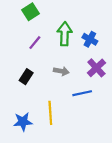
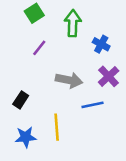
green arrow: (65, 34) -> (73, 23), moved
gray arrow: (61, 71) -> (69, 80), size x1.5
black rectangle: (26, 77) -> (21, 100), moved

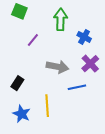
green square: (34, 13) -> (19, 11), moved, turned -35
blue star: (26, 137) -> (22, 114), turned 30

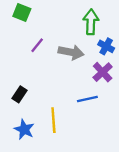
green arrow: (61, 19) -> (91, 22), moved
blue cross: (84, 37) -> (106, 46), moved
gray arrow: (57, 67) -> (71, 52), moved

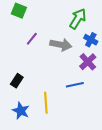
green arrow: (91, 22) -> (78, 19), turned 30

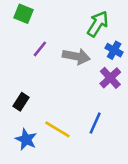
blue line: (75, 85) -> (95, 123), moved, turned -54
yellow line: (46, 103) -> (57, 129), turned -55

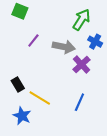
purple cross: (110, 78) -> (82, 65), moved
black rectangle: (21, 102) -> (18, 84), turned -64
yellow line: (57, 129) -> (40, 98), moved

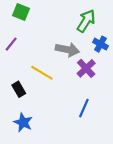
purple line: (33, 40) -> (11, 44), moved
yellow line: (40, 98) -> (42, 73), moved

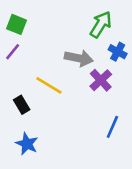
green square: (21, 12) -> (17, 24), moved
blue line: (84, 108) -> (112, 127), moved

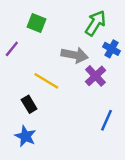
green square: (17, 24) -> (36, 23), moved
black rectangle: (22, 105) -> (29, 104), moved

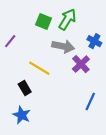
green square: (36, 23) -> (43, 21), moved
green arrow: (95, 23) -> (67, 19), moved

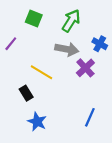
green square: (43, 21) -> (34, 18), moved
blue line: (90, 101) -> (90, 117), moved
blue star: (22, 115) -> (37, 122), moved

